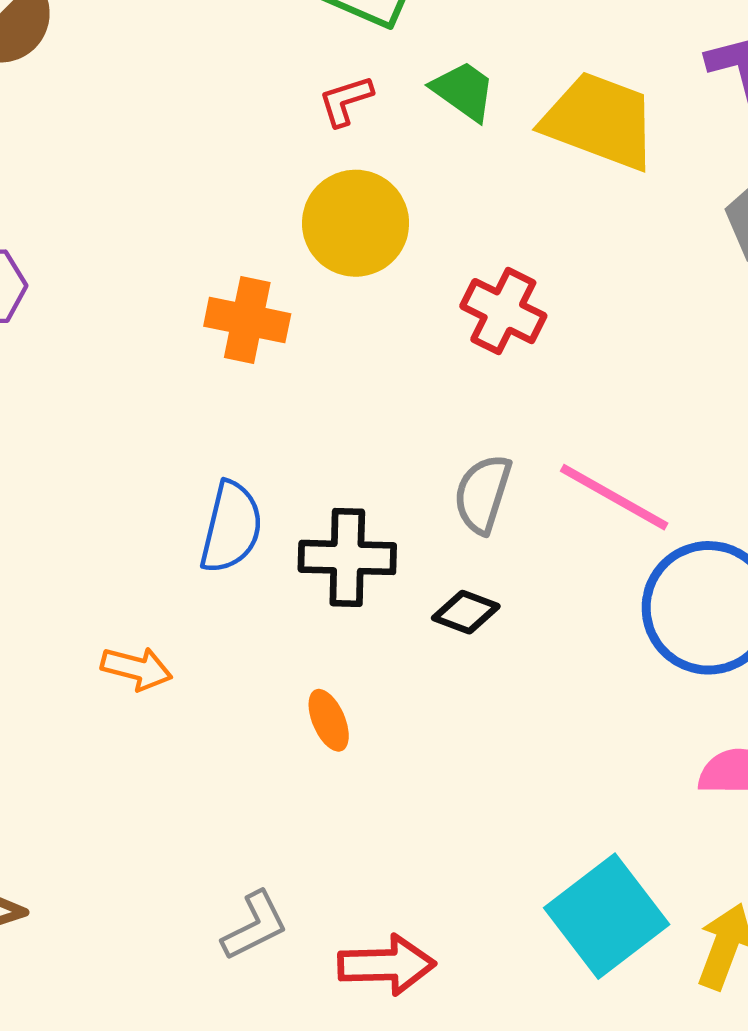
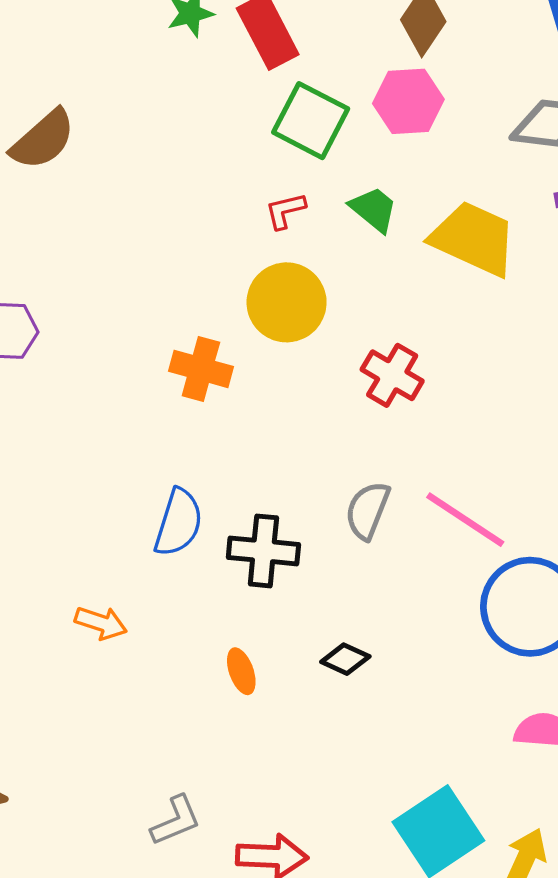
black diamond: (466, 612) -> (345, 659), moved

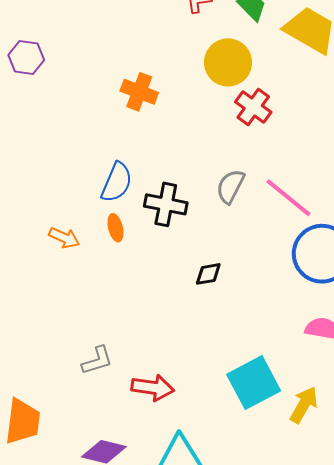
yellow circle: (287, 302) -> (228, 62), moved
black diamond: (345, 659) -> (208, 274), turned -40
orange ellipse: (241, 671) -> (115, 228), moved

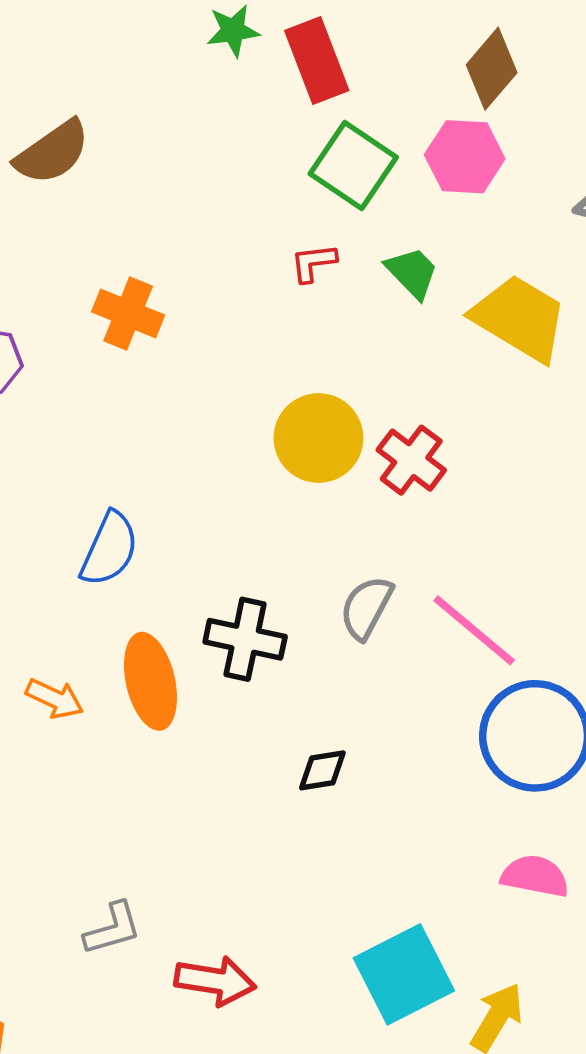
yellow circle: (228, 62) -> (318, 438), moved
orange cross: (139, 92) -> (128, 313), moved
blue semicircle: (117, 182) -> (109, 549), moved
orange ellipse: (115, 228) -> (150, 681), size x1.8

